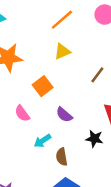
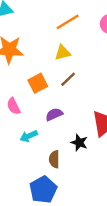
brown line: (97, 75) -> (68, 79), moved
purple semicircle: (64, 115) -> (54, 114), turned 105
brown semicircle: (62, 157) -> (54, 159), moved

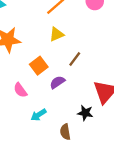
brown line: (68, 79) -> (75, 59), moved
purple semicircle: (54, 114) -> (57, 82), moved

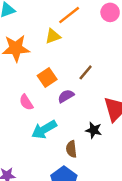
yellow triangle: (57, 34) -> (53, 36), moved
cyan arrow: (39, 115) -> (44, 129), size x1.5

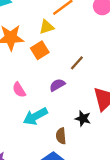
orange square: (47, 77) -> (40, 50), moved

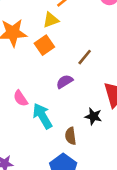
pink semicircle: (19, 90) -> (21, 98), moved
cyan arrow: (35, 116) -> (42, 116), turned 90

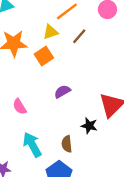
brown line: (85, 57) -> (79, 36), moved
cyan arrow: (42, 116) -> (32, 145), moved

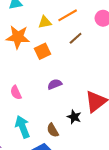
yellow triangle: (51, 32) -> (45, 22), moved
brown semicircle: (67, 144) -> (53, 130), turned -32

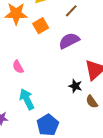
purple semicircle: (55, 84) -> (69, 41), moved, size x1.5
brown semicircle: (53, 130) -> (92, 102), moved

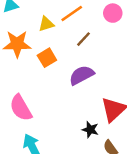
pink semicircle: (18, 67) -> (21, 108), size x1.6

